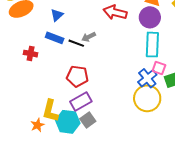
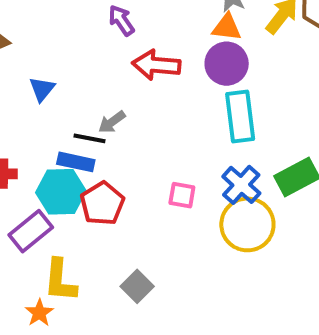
blue rectangle: (55, 38) -> (76, 162), moved
pink square: (159, 68) -> (182, 195), moved
red pentagon: (77, 76) -> (102, 203), turned -30
purple rectangle: (81, 102) -> (31, 231), moved
cyan hexagon: (68, 122) -> (61, 192), moved

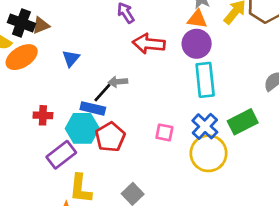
gray arrow: (112, 122) -> (118, 82), turned 30
black line: (89, 138) -> (102, 93), turned -60

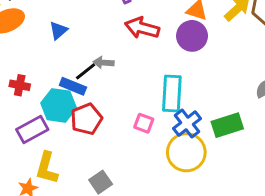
cyan rectangle: (205, 80) -> (172, 94), moved

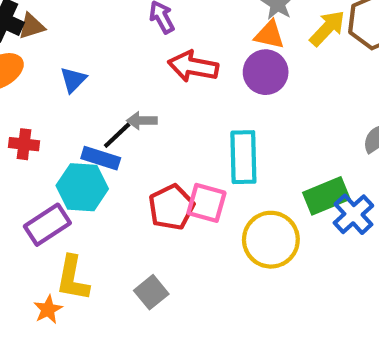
red cross: (20, 85) -> (24, 144), moved
red pentagon: (86, 119) -> (171, 207), moved
pink square: (144, 123) -> (207, 203), size x1.4
blue cross: (187, 124) -> (353, 214), moved

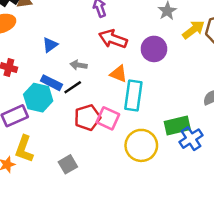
orange triangle: (269, 35) -> (118, 74), moved
blue triangle: (73, 80) -> (50, 45), moved
black line: (117, 135) -> (73, 87), moved

